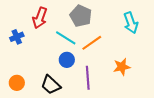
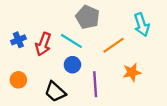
red arrow: (40, 18) -> (43, 44), moved
orange line: (92, 43) -> (114, 45), moved
orange circle: (17, 83) -> (18, 80), moved

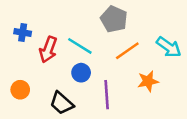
gray pentagon: (88, 17) -> (114, 19), moved
cyan arrow: (142, 25) -> (169, 47), moved, turned -35
blue cross: (18, 40) -> (23, 33), moved, turned 32

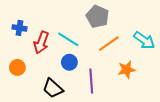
orange circle: (20, 90) -> (17, 67), moved

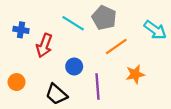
cyan line: (68, 39) -> (73, 23), moved
cyan arrow: (144, 40) -> (155, 30), moved
orange circle: (17, 67) -> (16, 82), moved

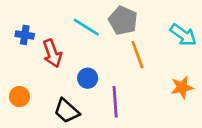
red arrow: (44, 45) -> (52, 53), turned -40
orange line: (116, 47) -> (137, 55), turned -75
orange star: (135, 74) -> (182, 87), moved

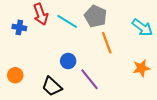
red arrow: (52, 53) -> (41, 14), moved
purple line: (115, 102) -> (89, 79), turned -35

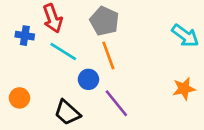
gray pentagon: (96, 16) -> (104, 21), moved
cyan line: (67, 21) -> (63, 52), moved
orange line: (107, 43) -> (108, 55), moved

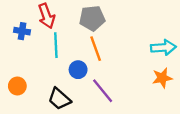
gray pentagon: (104, 21) -> (92, 18), turned -30
cyan arrow: (185, 36) -> (163, 47), moved, turned -40
cyan line: (63, 52) -> (56, 45), turned 55

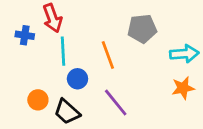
gray pentagon: (92, 18) -> (142, 29), moved
blue circle: (78, 70) -> (77, 79), moved
orange circle: (17, 86) -> (38, 100), moved

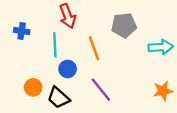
red arrow: (52, 18) -> (68, 16), moved
orange star: (183, 88) -> (163, 91), moved

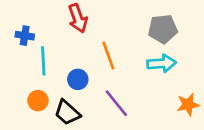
gray pentagon: (124, 25) -> (163, 29), moved
cyan line: (55, 45) -> (43, 61), moved
cyan arrow: (161, 47) -> (161, 63), moved

